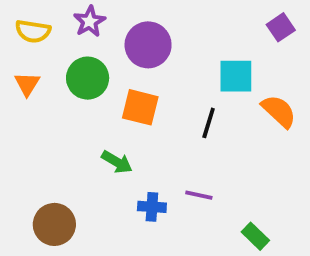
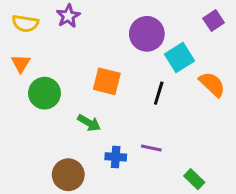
purple circle: (148, 45) -> (147, 34), moved
cyan square: (236, 76) -> (179, 58), turned -32
green circle: (88, 78) -> (44, 93), moved
brown circle: (54, 224) -> (68, 175), moved

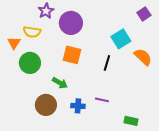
yellow semicircle: (25, 23) -> (32, 32), moved
purple circle: (147, 34) -> (71, 23), moved
brown circle: (68, 175) -> (46, 105), moved
green rectangle: (194, 179) -> (131, 121), turned -32

